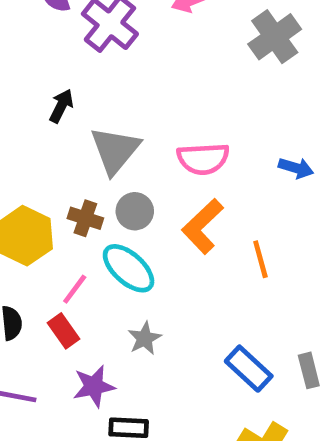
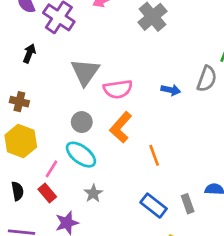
black arrow: (61, 106) -> (29, 53), moved
gray triangle: (115, 150) -> (85, 72), moved
brown cross: (85, 218) -> (19, 102), moved
orange line: (260, 259) -> (154, 155), moved

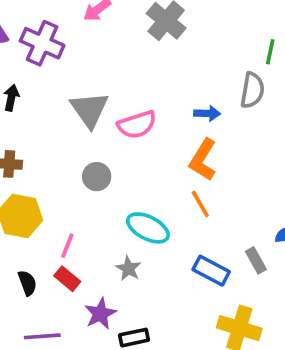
orange L-shape: (121, 127) -> (203, 160), moved
cyan ellipse: (81, 155) -> (148, 228), moved

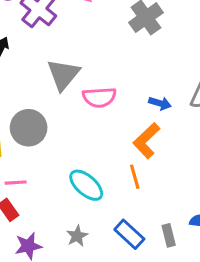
gray circle: (97, 177) -> (29, 128), moved, size x1.5
pink line: (67, 246) -> (16, 183), turned 50
gray star: (128, 268) -> (77, 236), moved

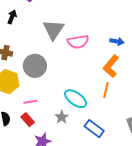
orange line: (135, 177) -> (106, 90), turned 35
blue rectangle: (129, 234) -> (94, 129), moved
gray star: (77, 236) -> (62, 117), moved

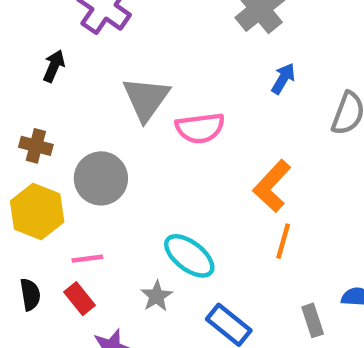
blue arrow: (117, 41) -> (283, 79), moved, turned -72
orange line: (106, 90) -> (283, 241), moved

